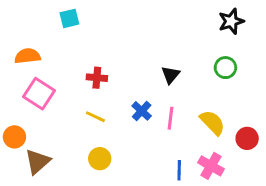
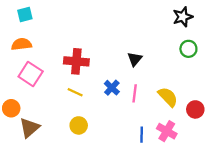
cyan square: (69, 18) -> (25, 14), moved
green circle: (225, 68) -> (188, 49), moved
red cross: (97, 78) -> (76, 61), size x1.5

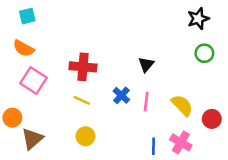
orange semicircle: (21, 44) -> (24, 48), turned -144

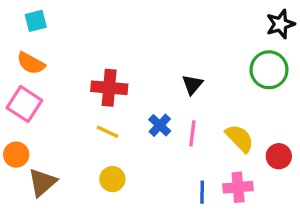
black star: (198, 19) -> (280, 24), moved
green circle: (204, 53) -> (269, 70), size x1.5
pink square: (33, 81) -> (24, 104), moved
pink cross: (181, 142) -> (238, 187), turned -35

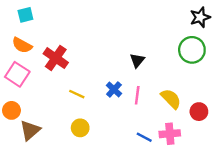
red cross: (109, 88) -> (56, 58), moved, turned 30
blue line: (202, 192) -> (144, 137), turned -63

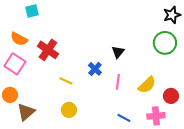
cyan square: (25, 15) -> (32, 11), moved
blue cross: (114, 89) -> (95, 69), moved
yellow semicircle: (171, 99) -> (147, 85), turned 90
pink cross: (170, 134) -> (156, 116), moved

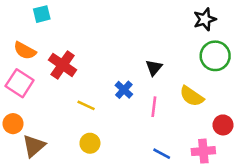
black star: (172, 15) -> (205, 19), moved
yellow semicircle: (147, 85) -> (192, 96), moved, turned 78

